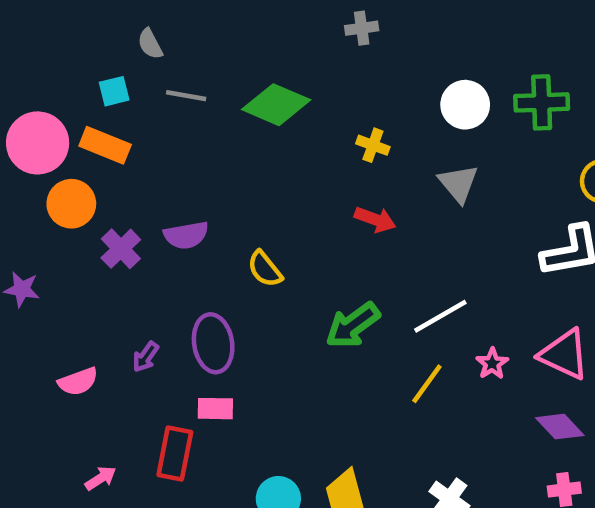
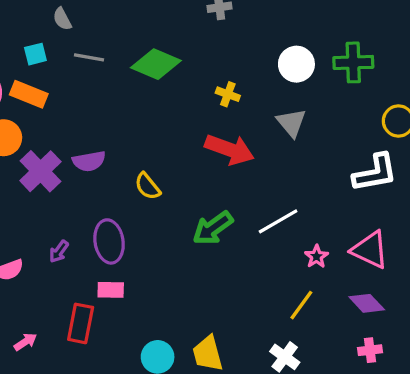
red arrow: (375, 219) -> (229, 149), size x1.6
purple cross: (121, 249) -> (40, 171), size x1.4
yellow line: (427, 384) -> (301, 305), moved

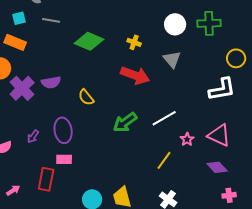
green diamond: (156, 64) -> (89, 41), moved
yellow line: (301, 305) -> (164, 160), moved
pink cross: (370, 350) -> (229, 195), moved

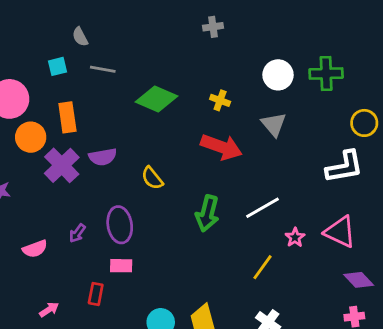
orange rectangle: (15, 42) -> (67, 117), moved, turned 60
green arrow: (125, 122) -> (207, 213), turned -40
purple diamond: (217, 167) -> (359, 280), moved
red rectangle: (46, 179) -> (96, 294), size x0.7

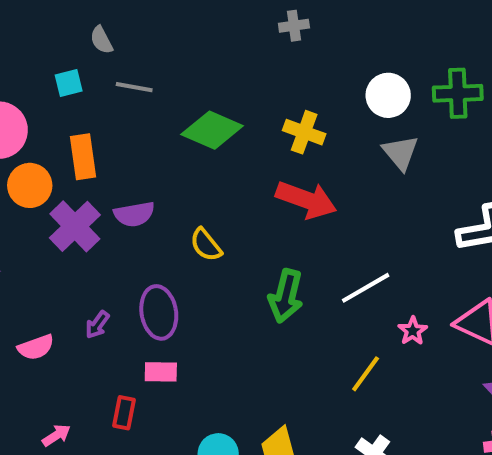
yellow cross: (220, 100) -> (304, 132), size x1.4
gray triangle: (274, 124) -> (400, 153), moved

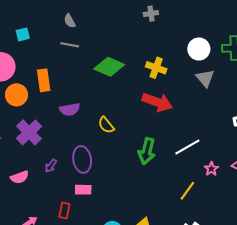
gray semicircle: (101, 40) -> (70, 21), moved
cyan square: (69, 83) -> (23, 34), moved
purple cross: (75, 226) -> (29, 132), moved

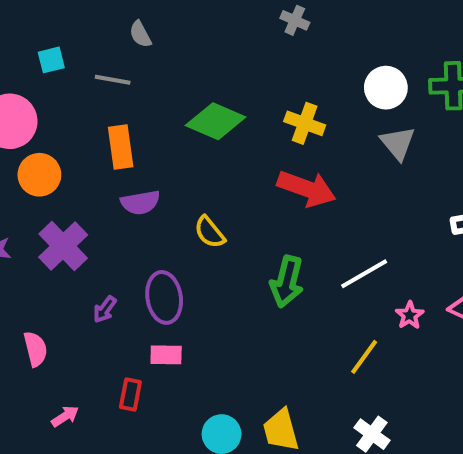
gray cross: (151, 14) -> (295, 20), turned 32
gray line: (70, 45) -> (113, 80), moved
orange rectangle: (44, 80) -> (121, 147), moved
pink semicircle: (20, 177) -> (35, 349), moved, turned -84

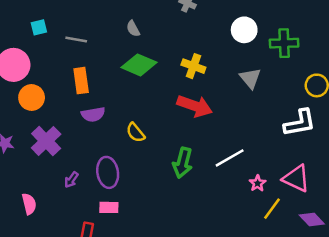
gray semicircle: (140, 34) -> (133, 29), moved
white circle: (386, 88) -> (244, 30), moved
yellow line: (364, 357) -> (272, 209), moved

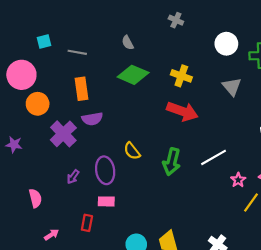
yellow semicircle: (135, 133) -> (132, 151), moved
purple cross: (46, 141) -> (63, 134), moved

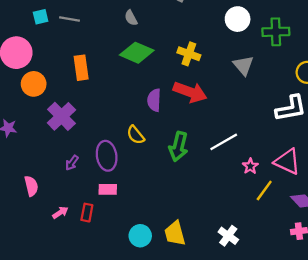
gray line: (77, 52) -> (70, 19), moved
purple semicircle: (92, 119) -> (154, 100), moved, turned 102
pink arrow: (51, 235) -> (60, 213), moved

